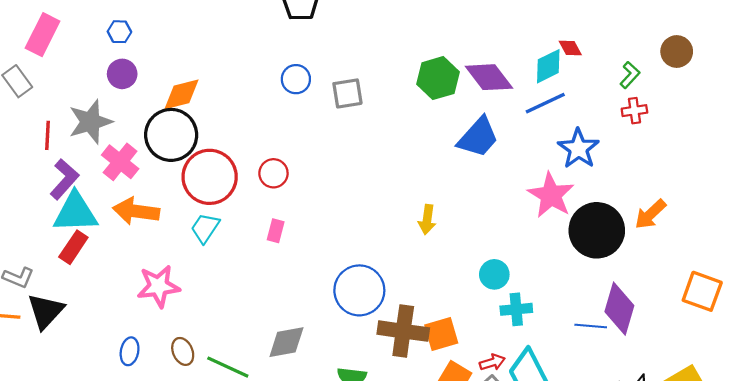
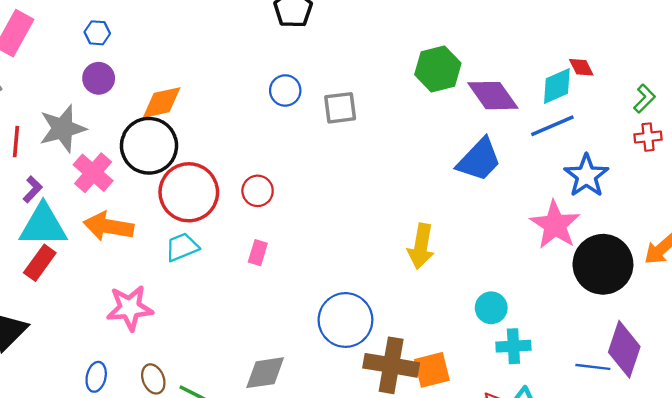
green hexagon: (438, 78) -> (438, 69), moved
purple L-shape: (64, 179) -> (33, 189), size x0.6
yellow arrow: (427, 219) -> (421, 246), size x1.4
cyan trapezoid: (205, 228) -> (182, 247), turned 32

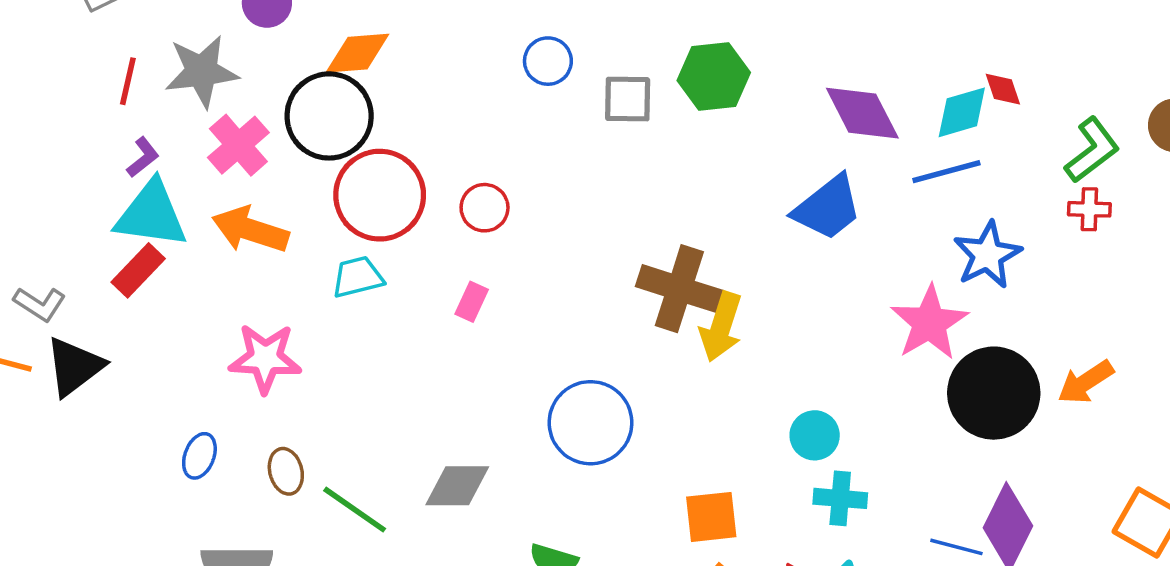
green hexagon: (438, 69) -> (714, 77), moved
green L-shape: (644, 99) -> (1092, 150), size x1.5
brown cross: (391, 365) -> (679, 289), moved

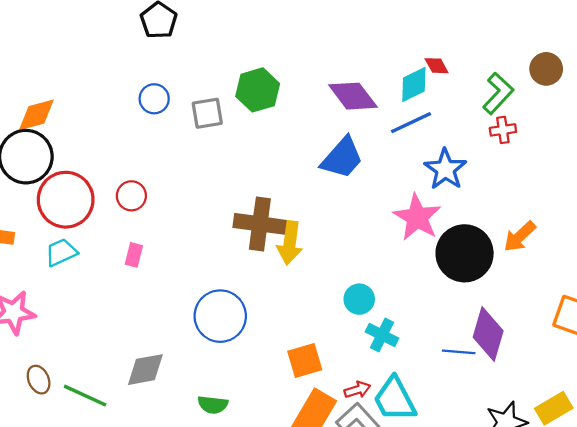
cyan cross: (840, 498) -> (382, 335), turned 32

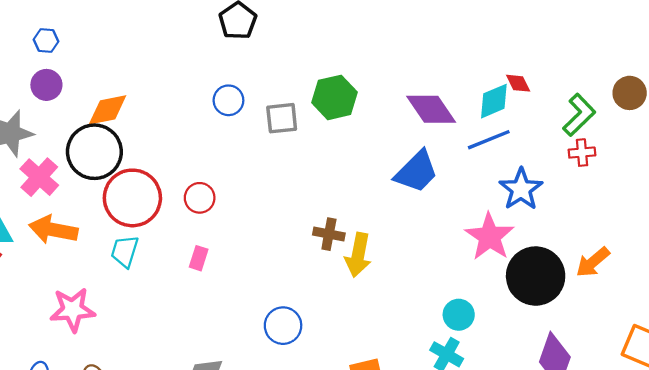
brown cross: (260, 224) -> (329, 234), size x0.6
cyan trapezoid: (61, 252) -> (125, 251), turned -52
cyan circle: (359, 299) -> (459, 315), moved
blue circle: (220, 316) -> (283, 326), size x0.7

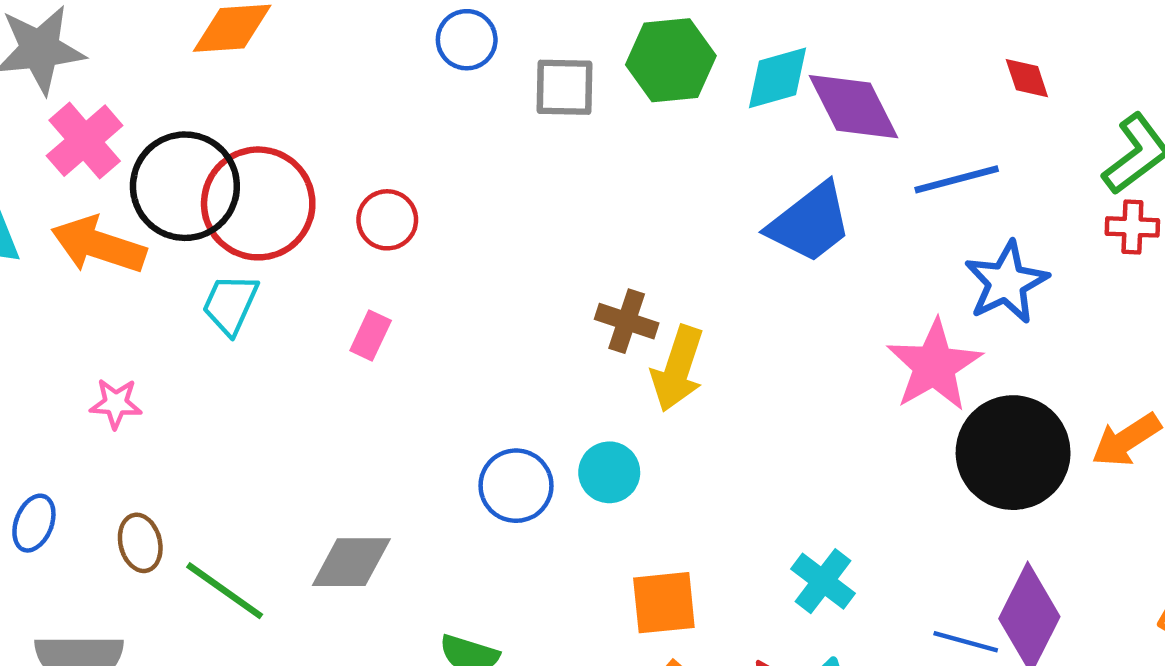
cyan diamond: (494, 101) -> (777, 78), moved
black circle: (94, 152) -> (185, 186), moved
pink star: (73, 310) -> (116, 403), size x0.6
cyan circle: (459, 315) -> (609, 472), moved

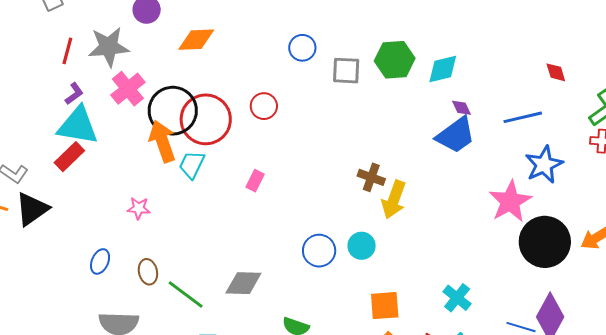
purple diamond: (854, 107) -> (461, 108), moved, size x0.5
red circle: (387, 220) -> (264, 106), moved
orange arrow: (98, 245) -> (162, 141), moved, turned 51

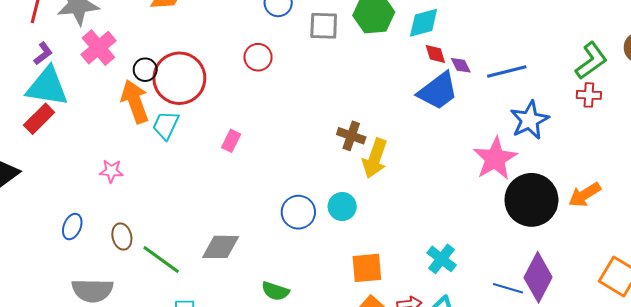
red diamond: (556, 72) -> (435, 54), moved
red circle: (264, 106) -> (258, 57), moved
purple diamond: (461, 108) -> (461, 65), moved
black circle: (173, 111) -> (145, 70), size x0.5

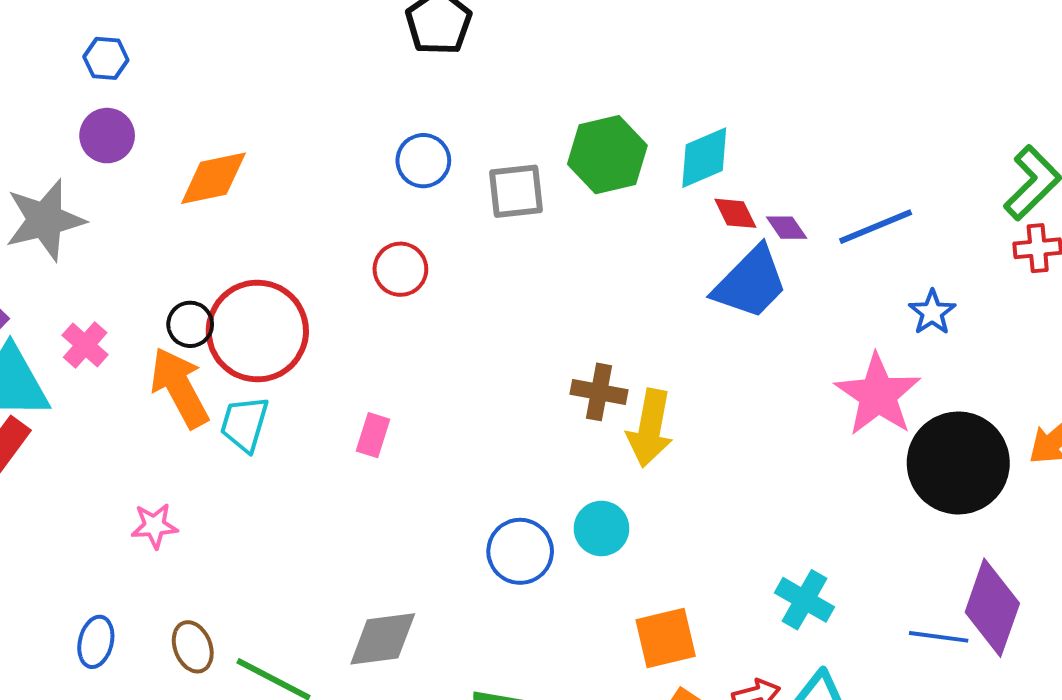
pink cross: (98, 48) -> (85, 345), moved, size x0.7
blue star: (529, 120) -> (932, 312), size x0.6

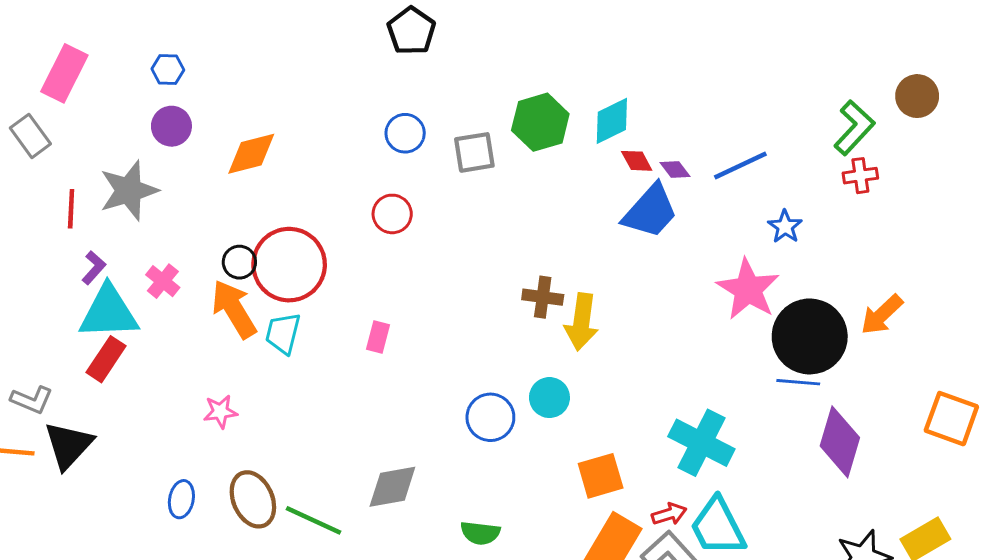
cyan cross: (804, 600) -> (701, 443), size x1.5
blue line: (939, 637) -> (798, 382), moved
brown ellipse: (193, 647) -> (253, 499), size x1.5

